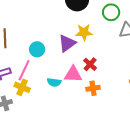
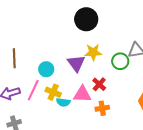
green circle: (111, 12) -> (120, 61), moved
purple triangle: (67, 43) -> (76, 63), turned -30
yellow cross: (22, 87) -> (53, 92), moved

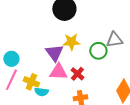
cyan circle: (46, 69) -> (11, 59), moved
pink triangle: (82, 94) -> (58, 72), moved

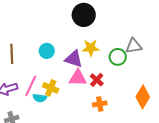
purple triangle: (54, 53) -> (74, 59), turned -36
cyan circle: (11, 59) -> (47, 51), moved
cyan semicircle: (41, 92) -> (40, 98), moved

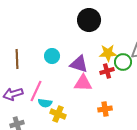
yellow star: (91, 48) -> (108, 53), moved
red cross: (97, 80) -> (107, 71), moved, turned 32
yellow cross: (51, 88) -> (58, 114), moved

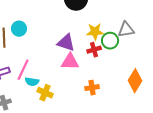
cyan circle: (52, 56) -> (19, 29), moved

